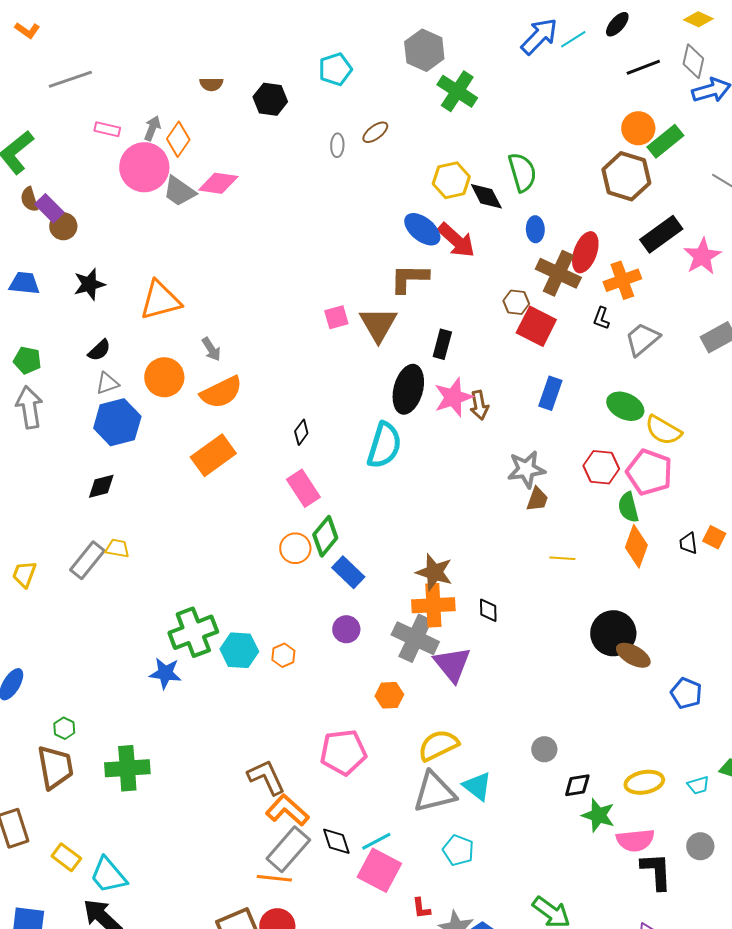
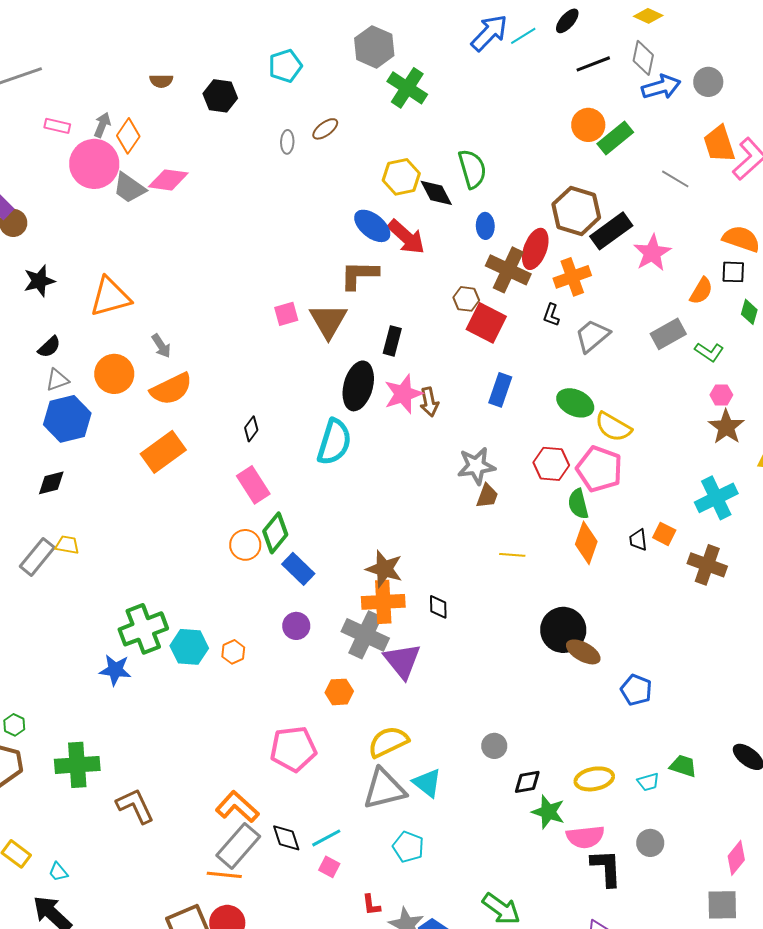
brown hexagon: (626, 176) -> (576, 211), moved
brown L-shape: (266, 777) -> (135, 806), moved
pink square: (379, 870) -> (329, 867), size x0.5
cyan trapezoid: (108, 875) -> (58, 872), size x0.5

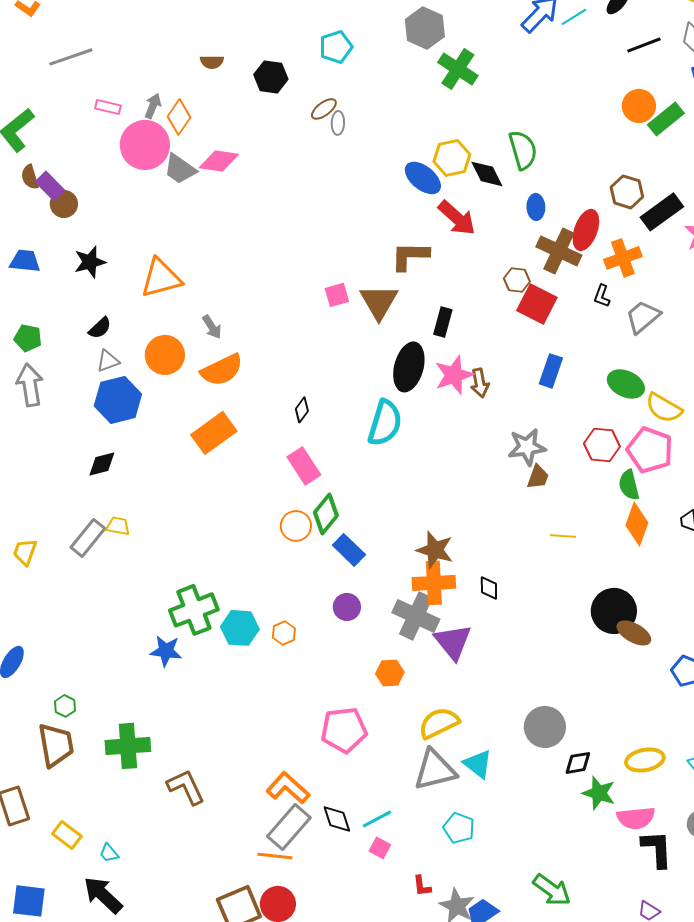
brown ellipse: (325, 129) -> (324, 109), moved
brown hexagon: (576, 211) -> (627, 192), size x0.7
blue ellipse: (372, 226) -> (423, 178), moved
gray circle: (494, 746) -> (545, 727), size x1.6

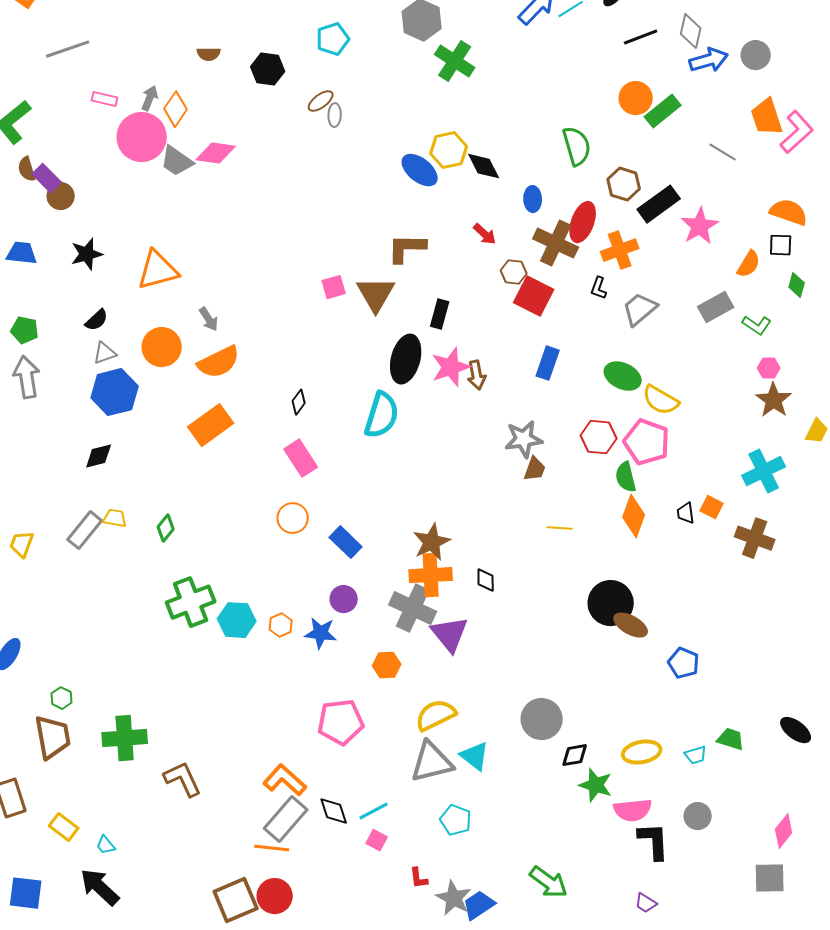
green semicircle: (523, 150) -> (577, 146), moved
red arrow: (457, 218) -> (485, 234), moved, size x0.6
green diamond: (326, 514) -> (166, 528), moved, size x0.7
brown star: (435, 550) -> (432, 542), turned 30
blue star: (166, 651) -> (321, 633), moved

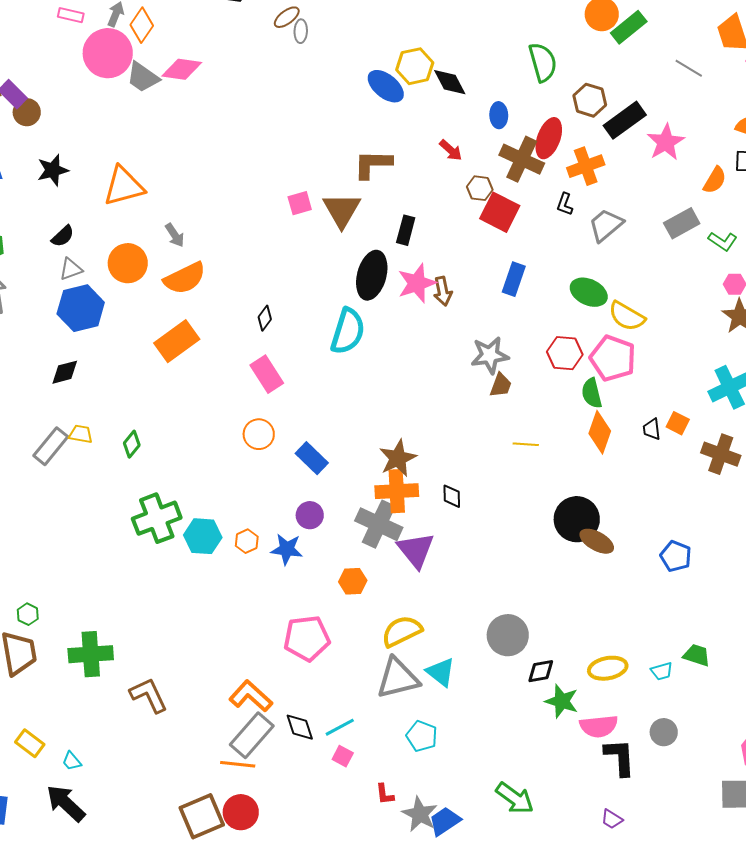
blue pentagon: (684, 663) -> (676, 556), moved

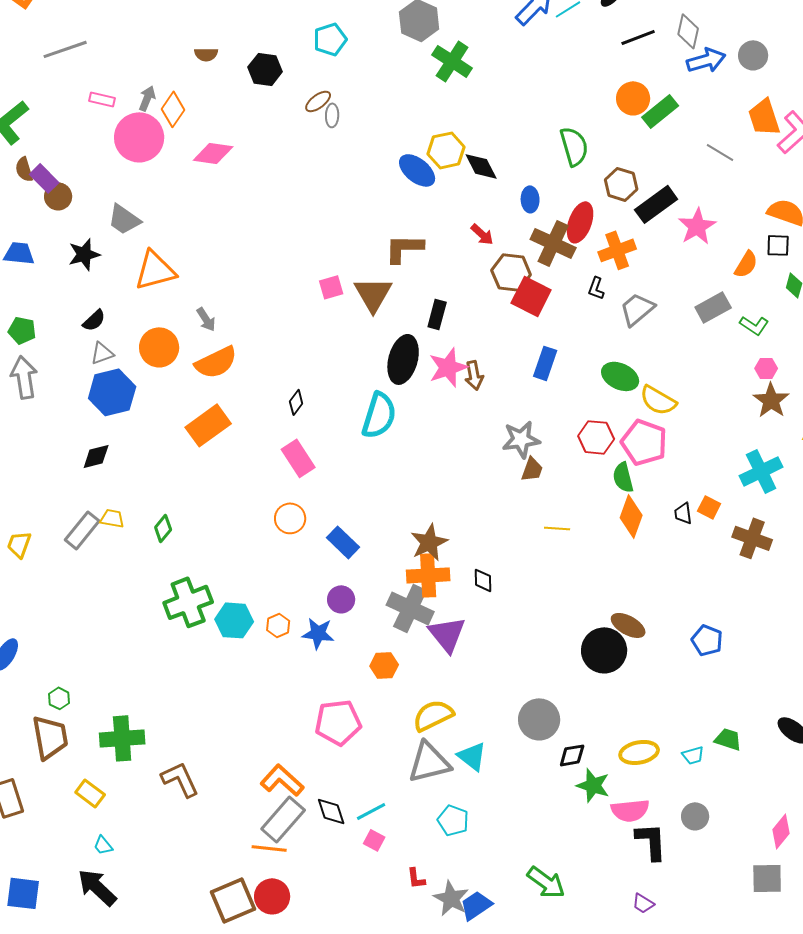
gray trapezoid: (143, 77) -> (124, 219), moved
brown hexagon: (480, 188) -> (511, 272), size x1.5
black circle: (577, 519) -> (604, 650), moved
yellow rectangle: (30, 743) -> (90, 793), moved

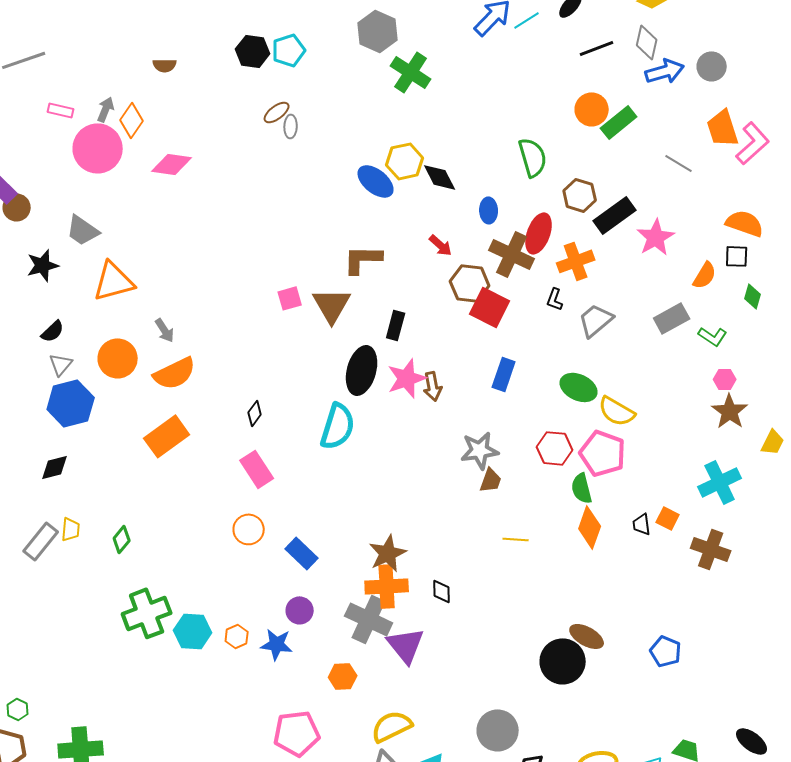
black hexagon: (265, 69) -> (253, 51), moved
gray triangle: (102, 353) -> (61, 364), turned -30
yellow trapezoid: (112, 518) -> (71, 529), turned 85

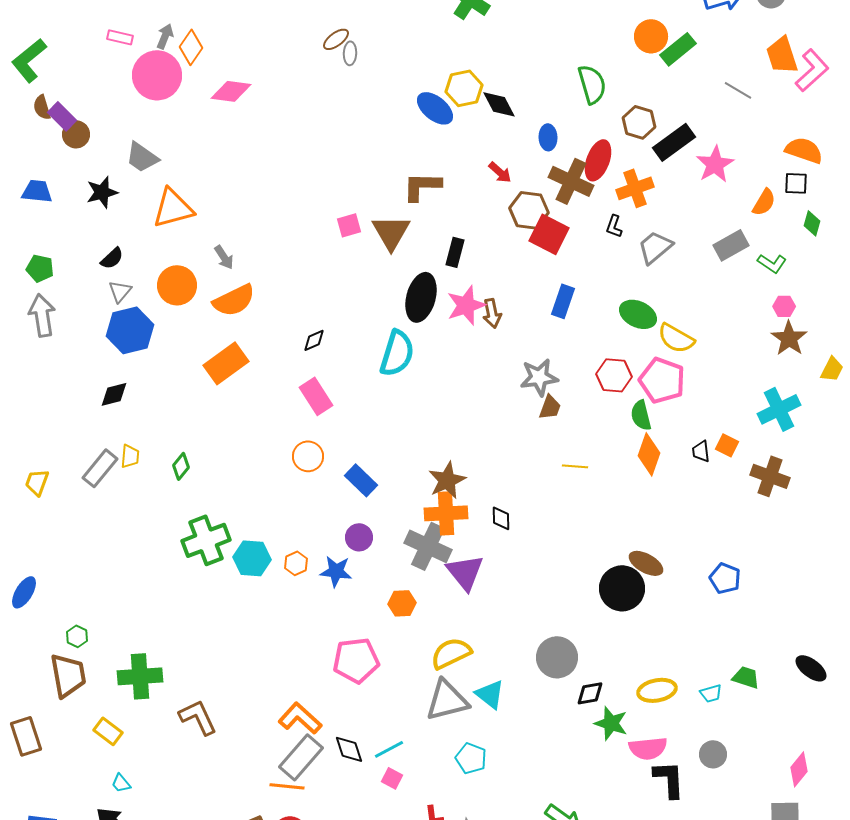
black diamond: (255, 413) -> (314, 340), turned 30

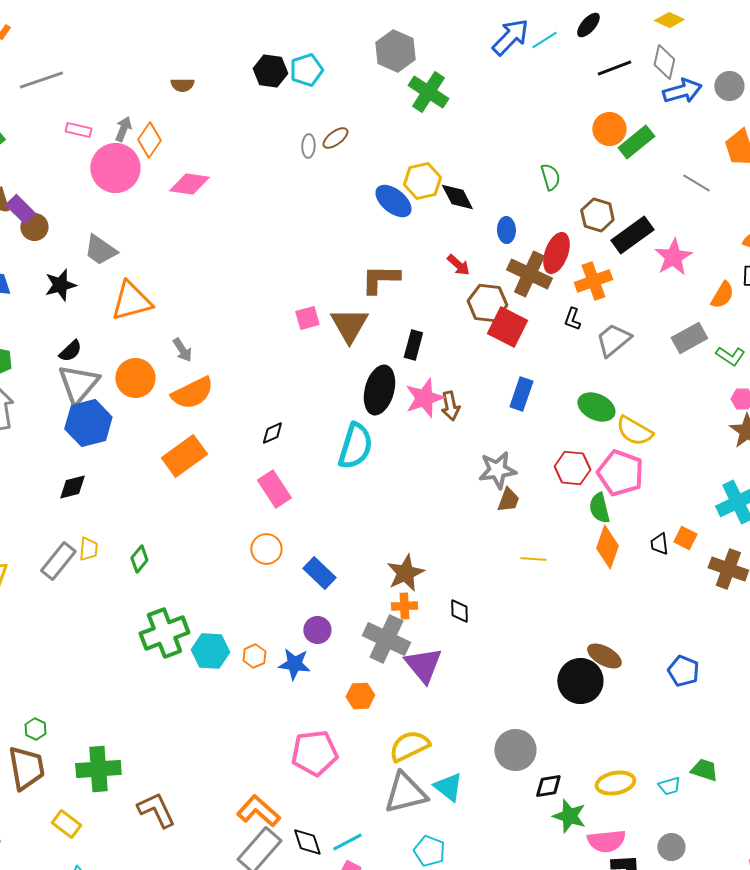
brown ellipse: (336, 39) -> (335, 138), moved
green semicircle: (592, 84) -> (550, 177), size x0.7
gray triangle: (120, 291) -> (78, 384), size x1.8
orange cross: (446, 513) -> (404, 606), size x0.6

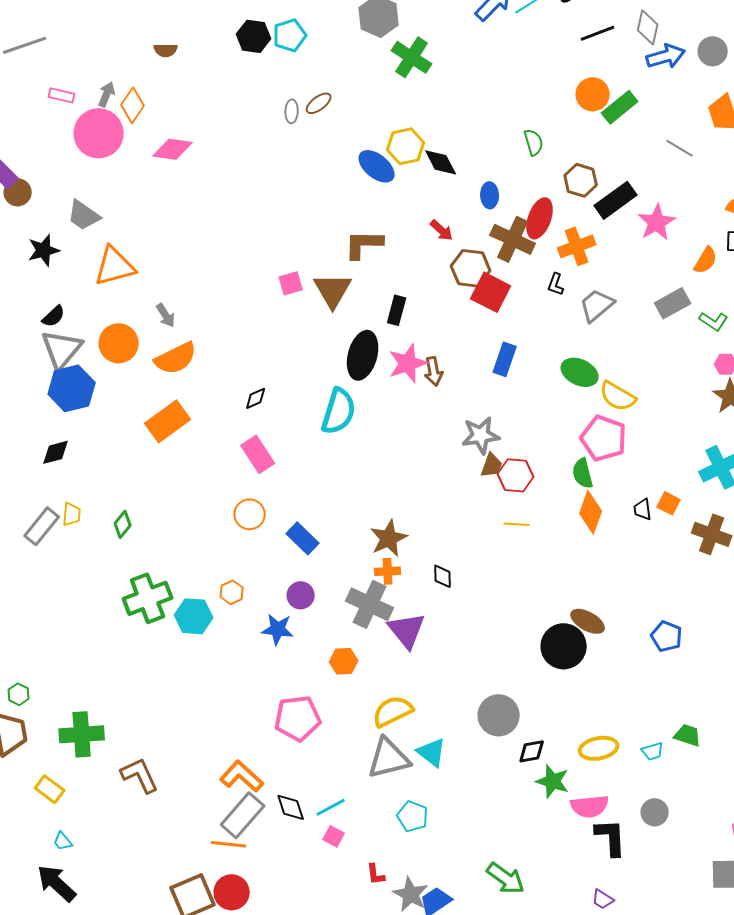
red hexagon: (572, 468) -> (516, 475), moved
orange hexagon: (254, 656) -> (232, 592), moved

